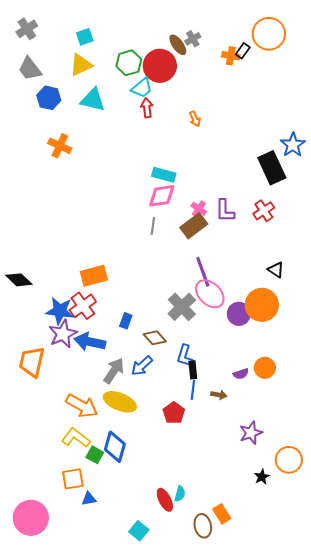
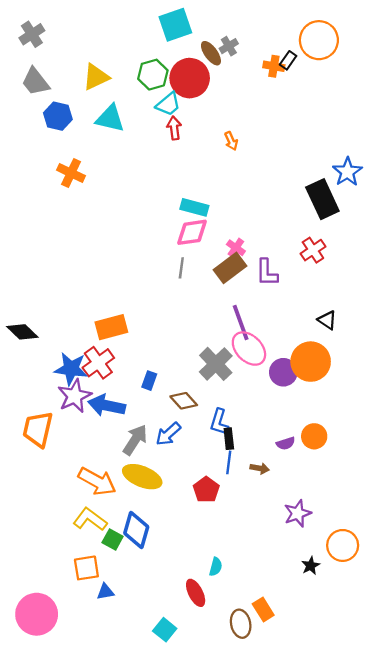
cyan square: (85, 37) -> (175, 25), moved, size x1.6
purple L-shape: (225, 211) -> (267, 273), moved
cyan semicircle: (180, 494) -> (216, 567), moved

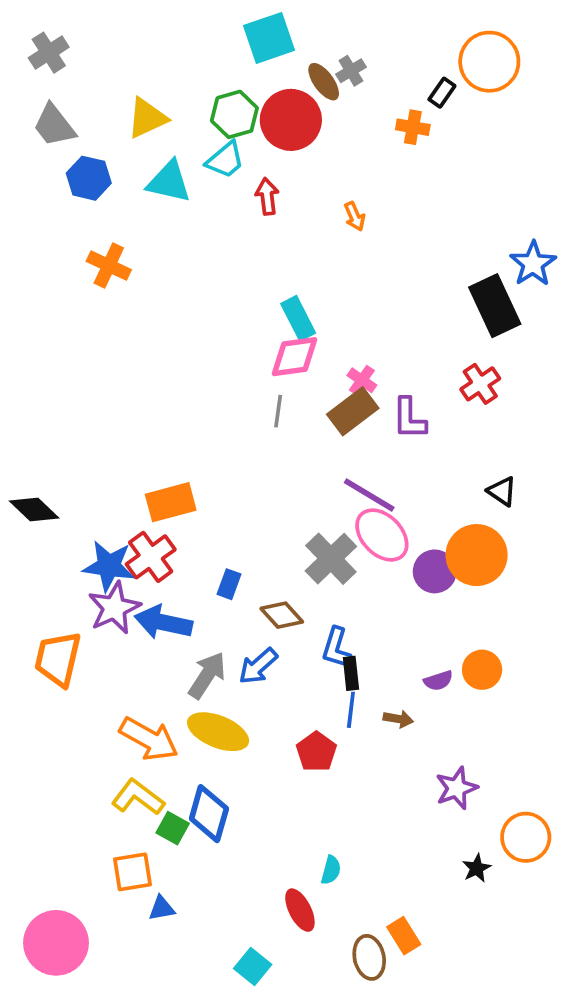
orange cross: (274, 66) -> (413, 127), moved
cyan trapezoid: (168, 104) -> (225, 160), moved
cyan rectangle: (194, 207) -> (298, 318), turned 48
purple line: (241, 322) -> (369, 495), turned -39

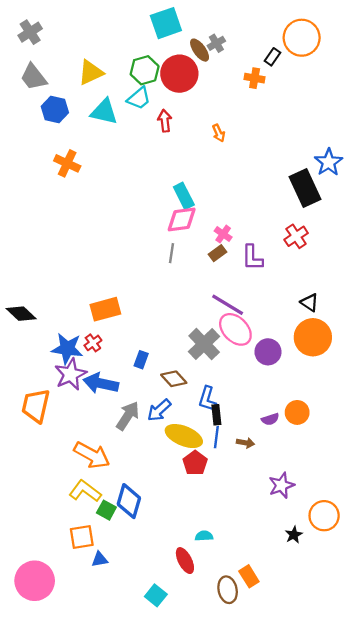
brown rectangle: (353, 411) -> (217, 253), size x0.6
orange circle: (477, 555) -> (313, 337), moved
red cross: (151, 557) -> (93, 343), size x0.6
yellow ellipse: (218, 732) -> (184, 436), moved
cyan semicircle: (331, 870) -> (204, 536), turned -108

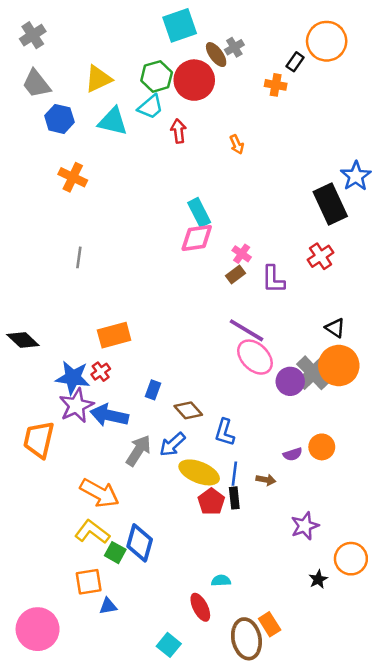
gray line: (171, 253) -> (79, 257), moved
gray cross: (204, 344) -> (313, 373), moved
black rectangle: (216, 415) -> (234, 498), moved
brown ellipse: (228, 590) -> (246, 639), size x1.4

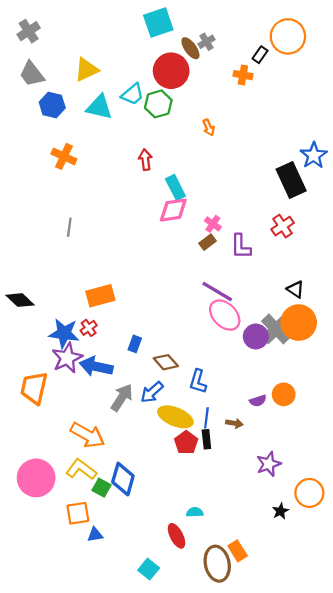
green hexagon: (157, 76) -> (158, 104), moved
red arrow: (178, 131) -> (145, 160), moved
pink circle: (38, 629) -> (36, 478), moved

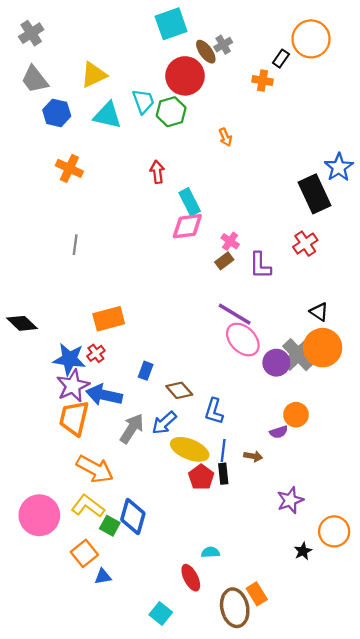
cyan trapezoid: (133, 94) -> (143, 101), turned -70
orange trapezoid: (34, 388) -> (74, 418), moved
orange circle: (284, 394) -> (296, 415), moved
orange square: (78, 513) -> (84, 553), turned -30

